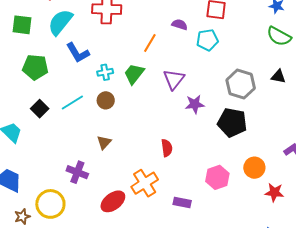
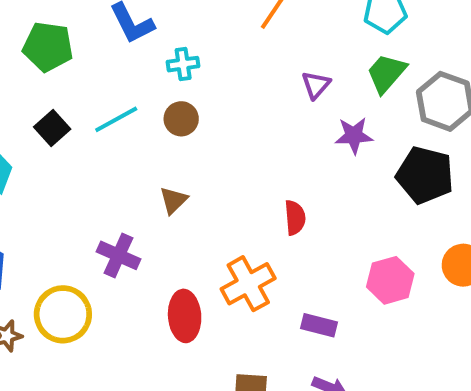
green trapezoid: (134, 74) -> (386, 73), moved
purple triangle: (174, 79) -> (316, 85), size x0.7
red ellipse: (113, 201) -> (185, 316), turned -60

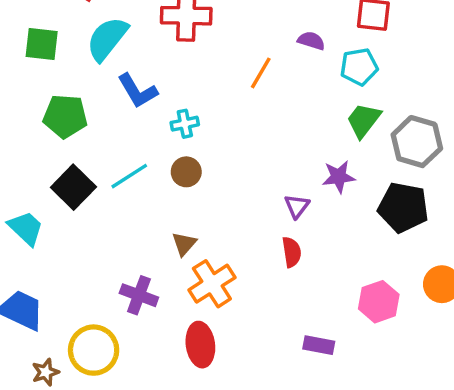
purple triangle: (316, 85) -> (297, 206), moved
black square: (52, 128) -> (73, 187), size x1.4
orange cross: (248, 284) -> (212, 284), moved

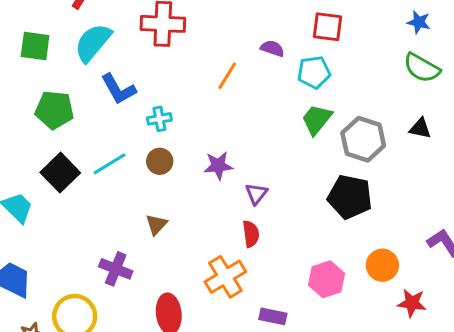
purple star: (339, 177) -> (218, 166), moved
orange cross: (212, 284) -> (225, 277), moved

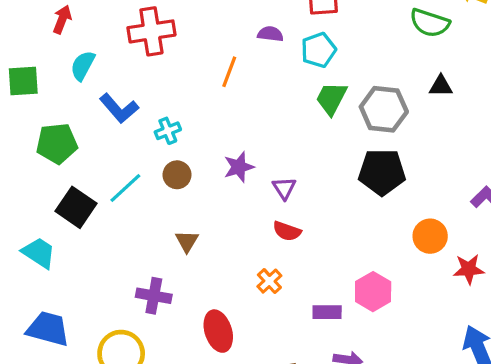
cyan semicircle: (93, 43) -> (83, 66), size x0.7
red semicircle: (251, 234) -> (287, 231), turned 128
orange cross: (225, 277) -> (269, 281), size x0.6
pink hexagon: (326, 279) -> (373, 292), moved

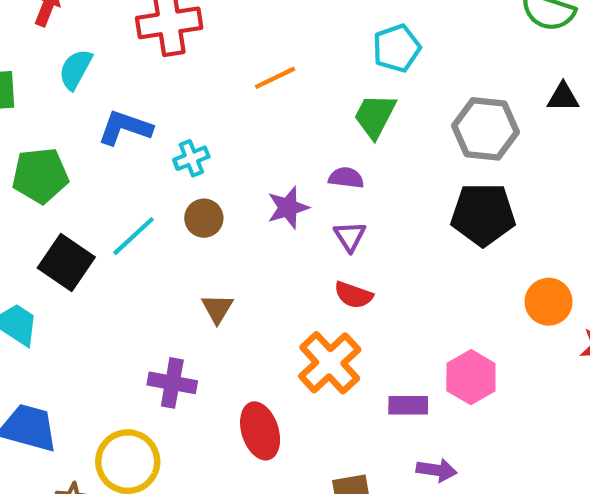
purple semicircle: (270, 34) -> (346, 178), moved
orange line: (229, 72) -> (275, 78), turned 44
green trapezoid: (331, 98) -> (375, 116), moved
blue L-shape: (119, 108) -> (125, 128), turned 150
orange cross: (269, 281) -> (330, 363), size x1.8

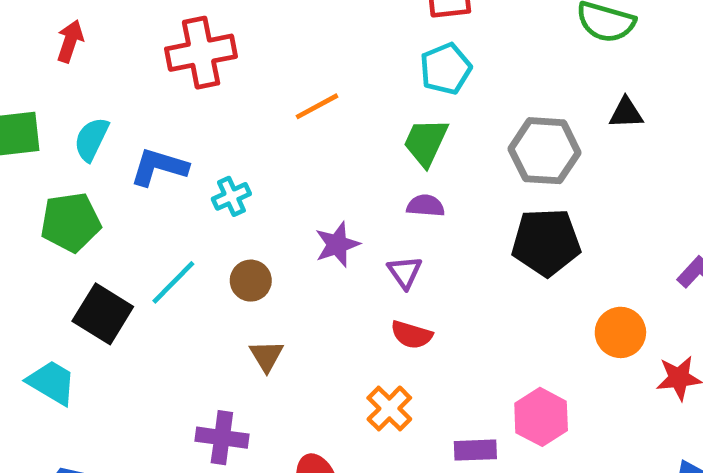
cyan semicircle: (75, 69) -> (91, 139), moved
purple semicircle: (346, 178) -> (426, 206), moved
brown circle: (204, 218) -> (251, 281), moved
orange cross: (330, 363) -> (389, 408), size x0.7

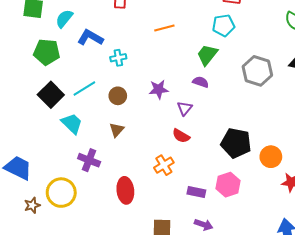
black pentagon: (546, 242) -> (236, 143), moved
cyan trapezoid: (52, 383) -> (72, 123), moved

